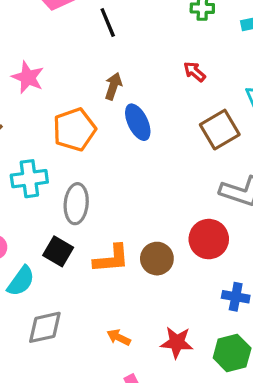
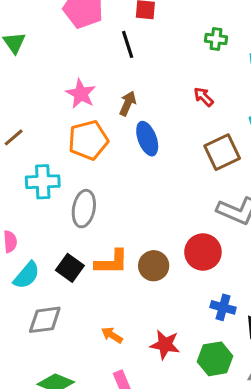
pink star: (28, 77) -> (81, 94), moved
black square: (58, 251) -> (70, 268), moved

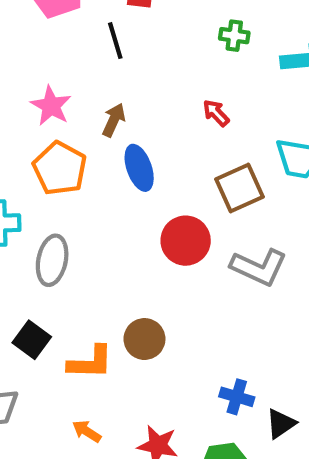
orange pentagon: (88, 140) -> (60, 168), turned -30
red circle: (203, 252) -> (186, 241), moved
orange L-shape: (112, 262) -> (90, 362), moved

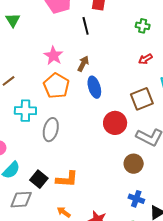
red arrow: (216, 113) -> (145, 59), moved, turned -80
brown circle: (144, 339) -> (134, 164), moved
black square: (32, 340) -> (39, 179), moved

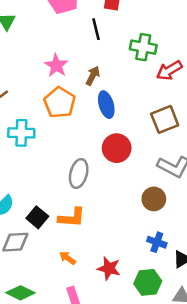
green cross: (143, 26) -> (143, 47), moved, size x1.5
red arrow: (145, 59) -> (169, 70), size x1.5
red circle: (115, 123) -> (117, 148), moved
gray ellipse: (51, 130) -> (79, 174), moved

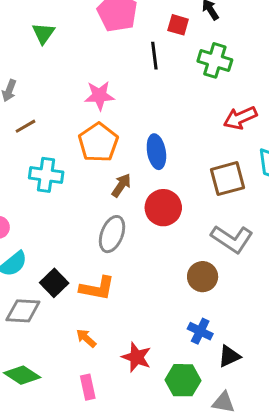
green cross: (143, 47) -> (215, 60), moved
pink star: (56, 65) -> (99, 96), turned 30
brown arrow: (93, 76) -> (121, 185), moved

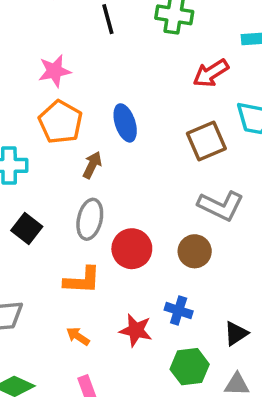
red circle: (163, 208) -> (132, 249), moved
black square: (54, 283) -> (27, 229), moved
blue cross: (200, 331) -> (179, 310), moved
red star: (136, 357) -> (136, 330), moved

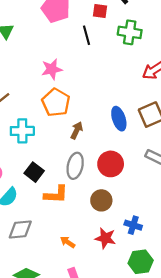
blue ellipse: (125, 123) -> (119, 119), moved
red circle: (132, 249) -> (111, 164), moved
brown circle: (195, 251) -> (101, 200), moved
orange L-shape: (82, 280) -> (56, 194), moved

